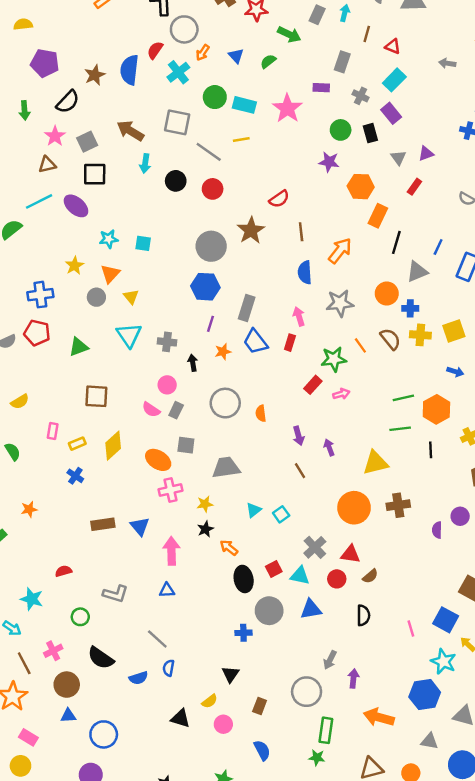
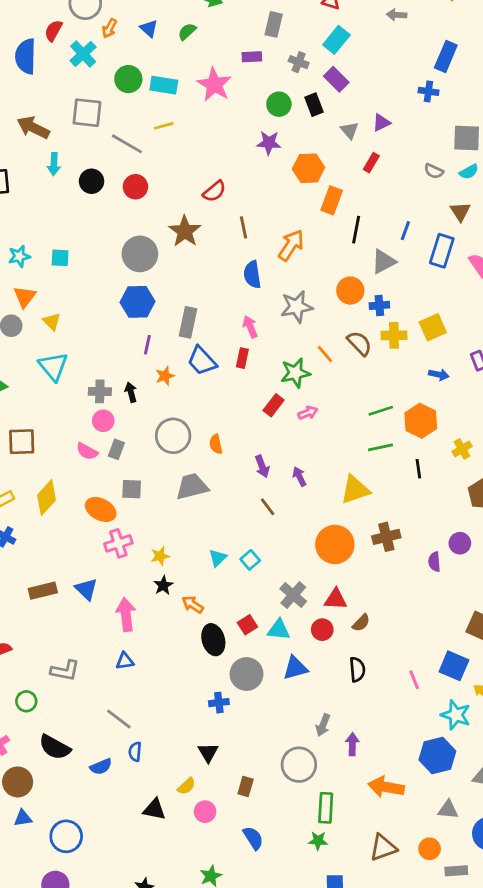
gray cross: (167, 342) -> (100, 391), moved
gray trapezoid: (226, 468) -> (192, 487), moved

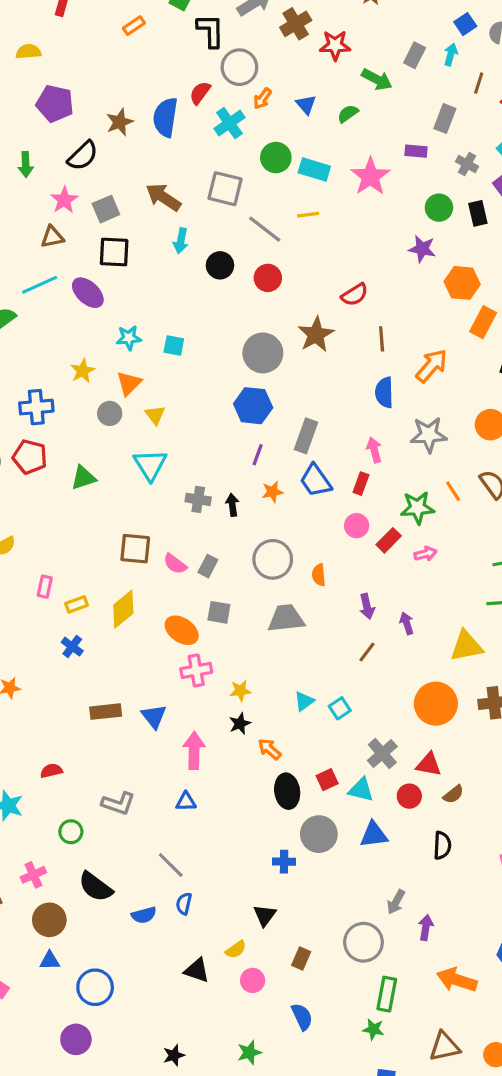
pink circle: (103, 421) -> (357, 526), moved
brown square: (22, 442) -> (135, 549), moved
brown line: (268, 507) -> (367, 652), turned 66

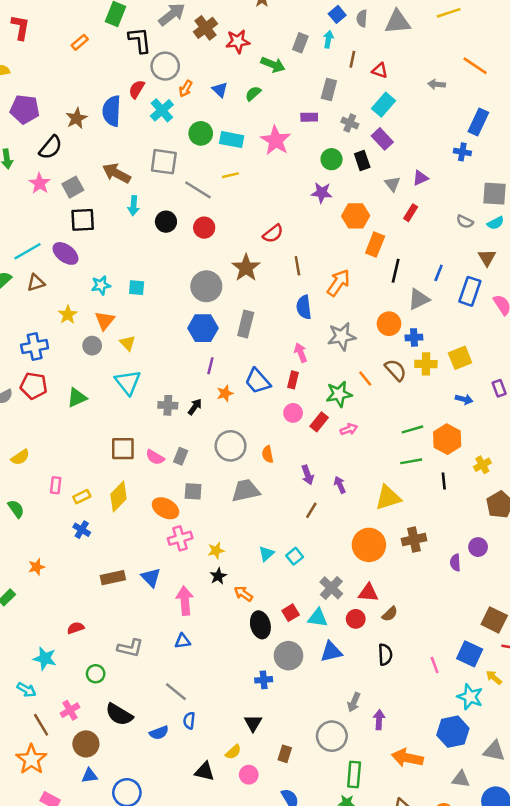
brown triangle: (52, 237) -> (36, 283), moved
gray rectangle: (306, 436) -> (246, 324), moved
black arrow: (232, 505) -> (195, 407), turned 49

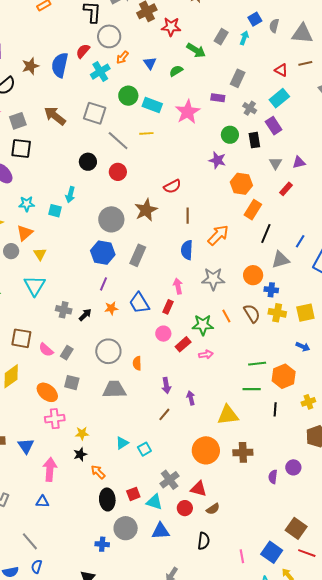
brown line: (352, 59) -> (305, 63), moved, turned 56
cyan arrow: (134, 206) -> (70, 195), moved

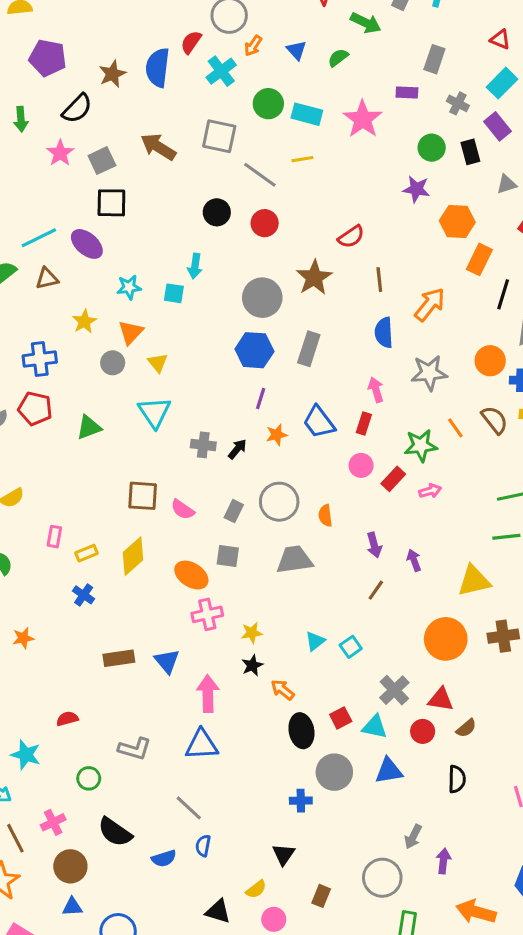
gray triangle: (275, 163) -> (507, 184), turned 48
gray rectangle: (67, 353) -> (234, 511), moved
blue triangle: (42, 502) -> (202, 745), size x1.6

